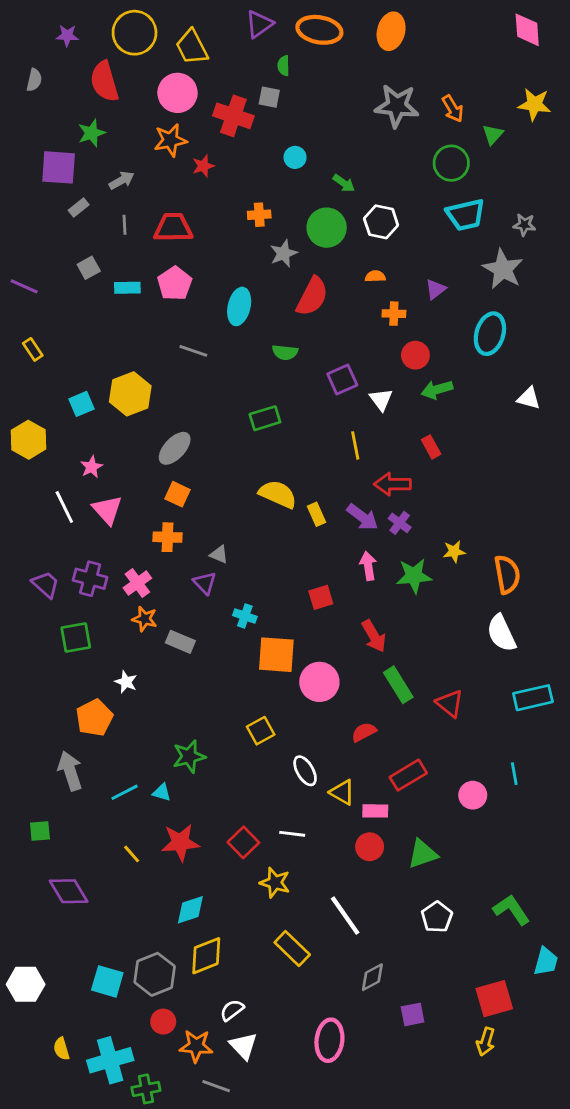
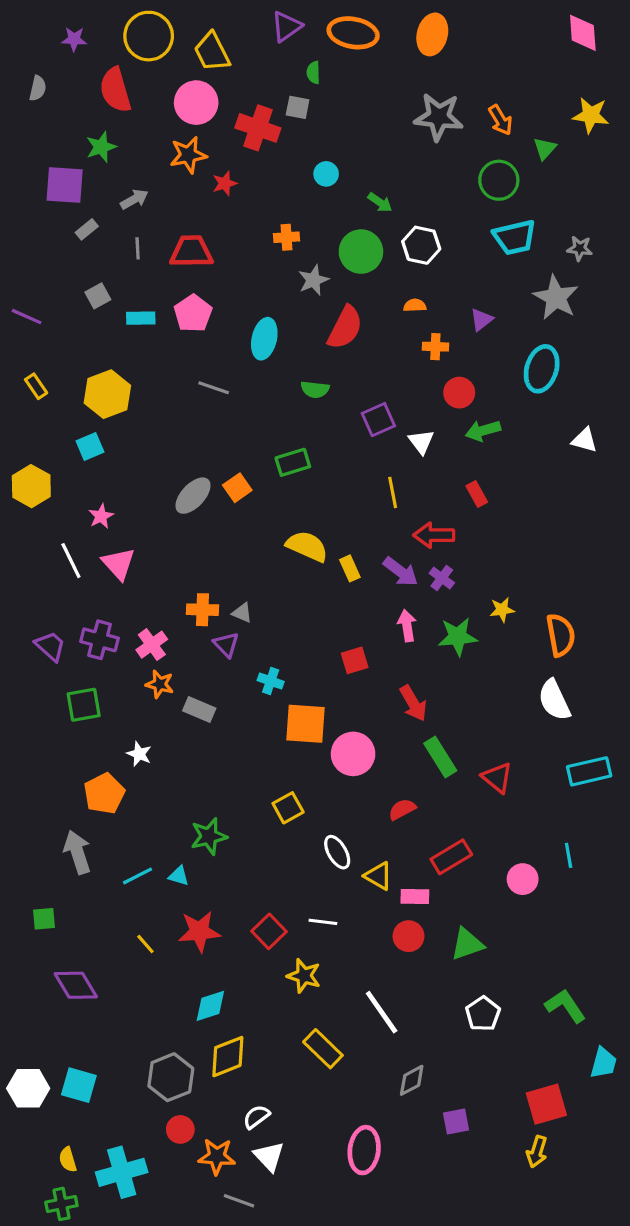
yellow hexagon: (130, 394) -> (107, 394), moved
orange square: (178, 494) -> (237, 488), moved, turned 30
orange cross: (167, 537) -> (202, 610), moved
cyan square: (107, 981) -> (79, 1085), moved
green cross: (146, 1089) -> (61, 1204), moved

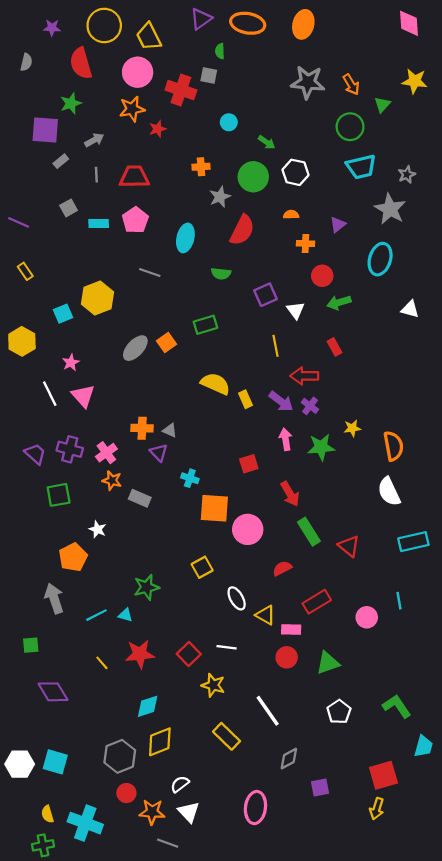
gray star: (580, 248) -> (407, 175), turned -30
yellow hexagon: (107, 394) -> (98, 298), moved
cyan cross: (122, 1172) -> (85, 823), turned 36

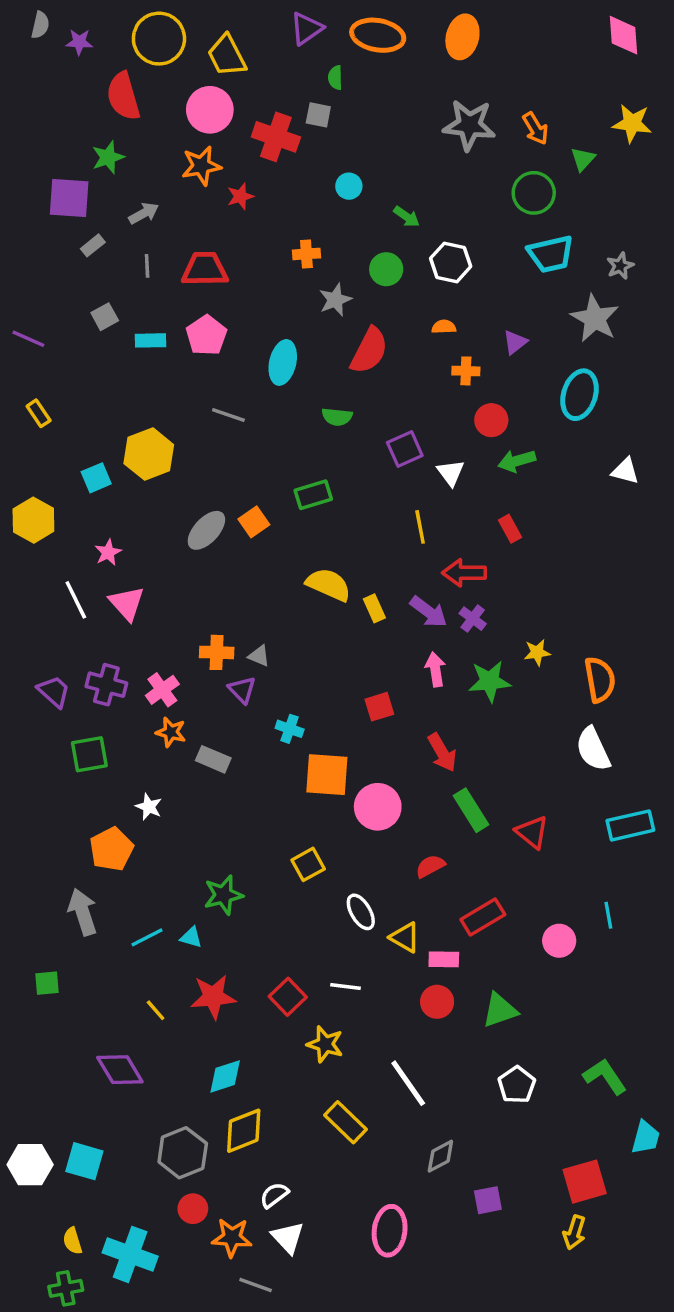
gray semicircle: (26, 62) -> (40, 25), moved
green circle: (253, 177) -> (386, 269), size x0.7
purple diamond: (53, 692) -> (120, 1070), moved

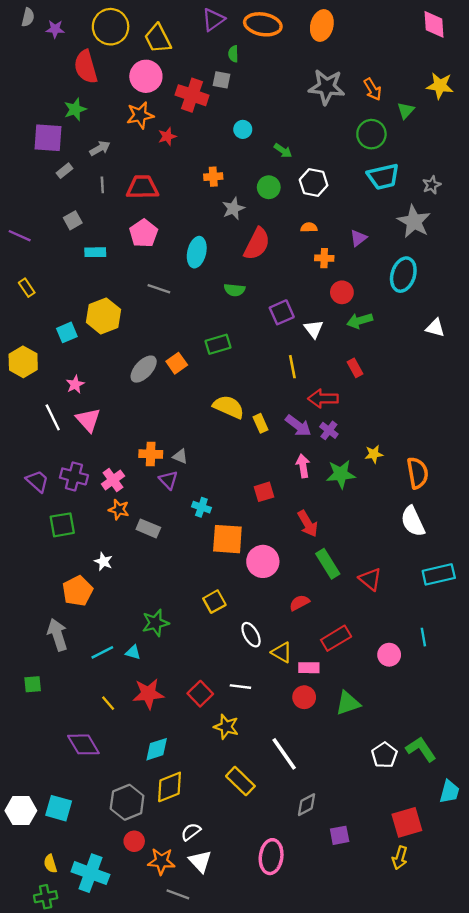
cyan rectangle: (150, 340) -> (95, 252), moved
white pentagon: (517, 1085) -> (384, 755), moved

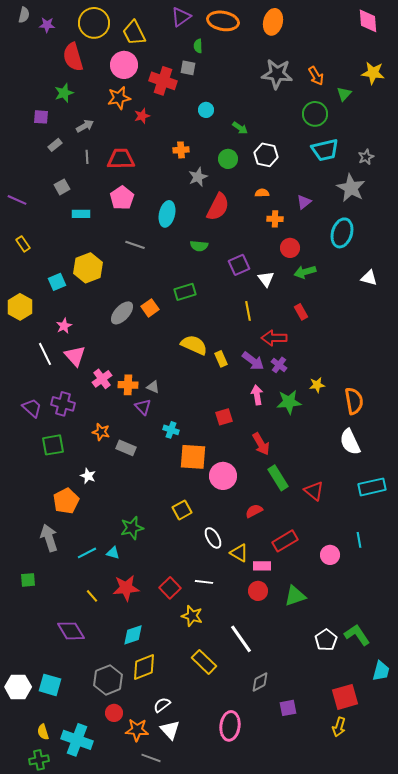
purple square: (48, 138) -> (41, 117), size x0.6
pink cross: (113, 480) -> (102, 379), moved

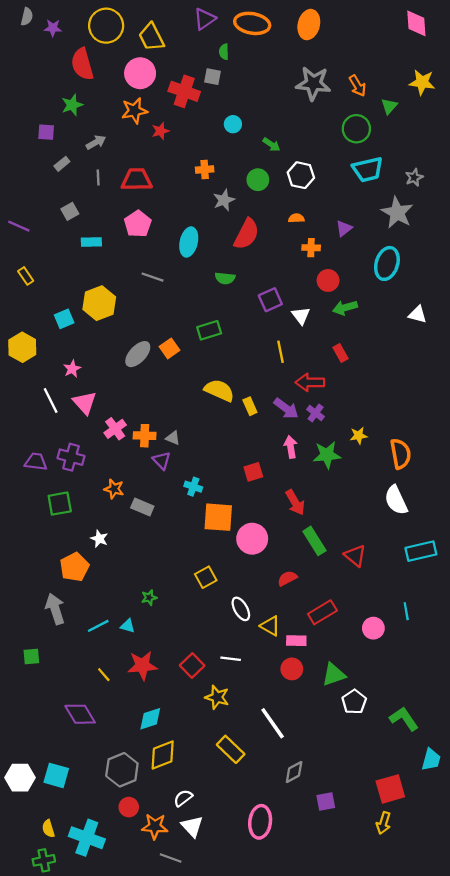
purple trapezoid: (32, 408) -> (36, 462), turned -35
green star: (132, 528) -> (149, 598), size x0.6
white pentagon: (326, 640) -> (354, 702), moved

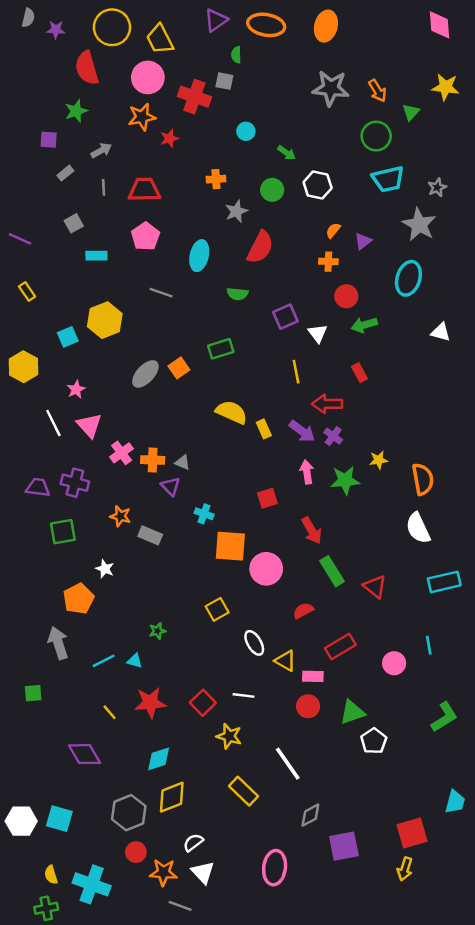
orange semicircle: (296, 218) -> (333, 230), moved, turned -49
green L-shape: (404, 719) -> (444, 717), moved, turned 92
purple square: (326, 801) -> (344, 846), size x1.5

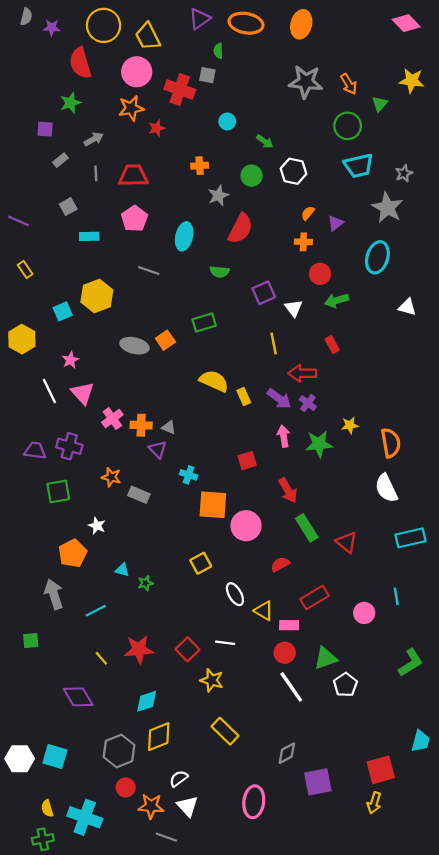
pink diamond: (440, 25) -> (406, 23), turned -40
gray ellipse: (145, 374) -> (134, 346), turned 60
cyan triangle: (135, 661) -> (122, 570), moved
white line: (288, 764) -> (291, 687), moved

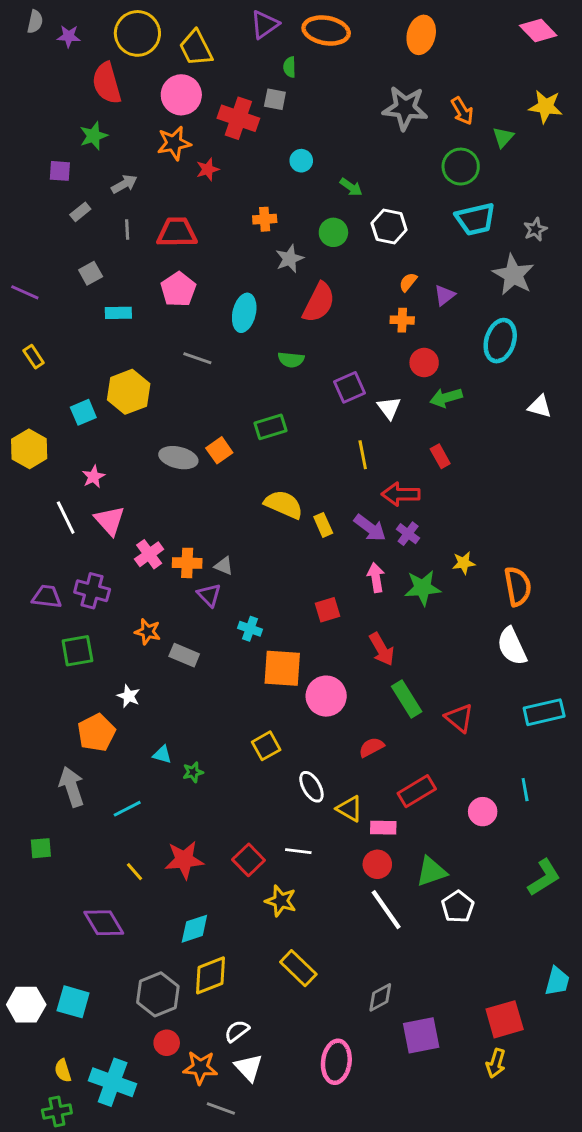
orange ellipse: (301, 24) -> (421, 35), moved

